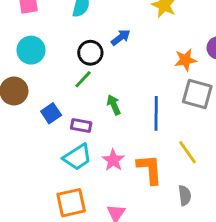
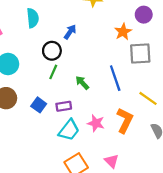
orange L-shape: (150, 169) -> (125, 120), turned 50

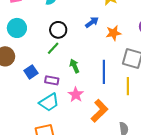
blue arrow: (70, 32) -> (92, 22), moved
orange star: (123, 32) -> (113, 33), moved
yellow line: (148, 98) -> (128, 86), moved, turned 36
pink star: (96, 123) -> (76, 95), moved

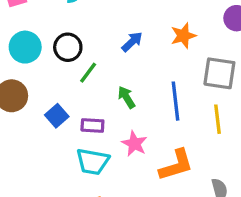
blue arrow: (92, 22) -> (132, 42), moved
black circle: (58, 30) -> (68, 47), moved
cyan trapezoid: (49, 102) -> (93, 162), turned 50
orange L-shape: (99, 111) -> (176, 165), turned 35

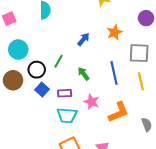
black circle: (68, 47) -> (37, 70), moved

